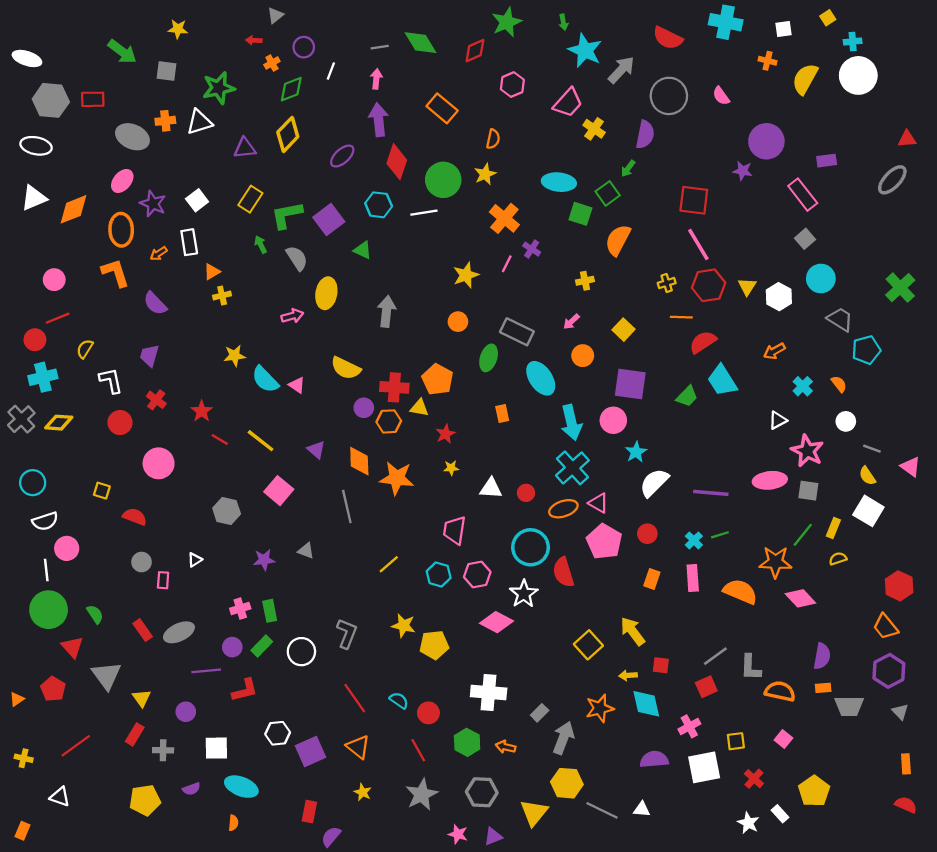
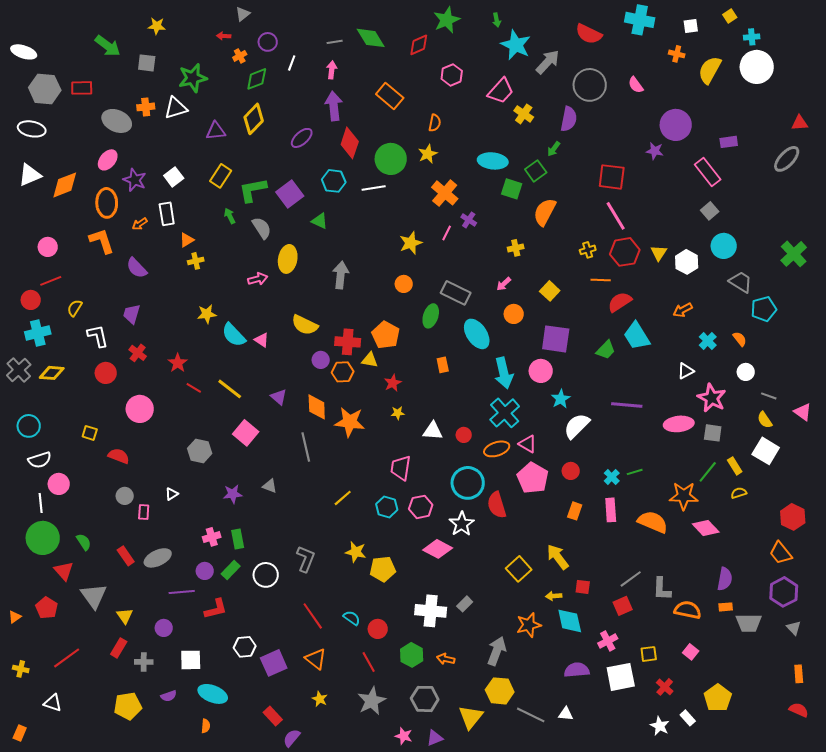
purple line: (711, 493) -> (627, 405), moved
yellow rectangle: (833, 528) -> (735, 466), turned -54
gray rectangle: (540, 713) -> (465, 604), moved
red rectangle: (309, 812) -> (273, 716), turned -54

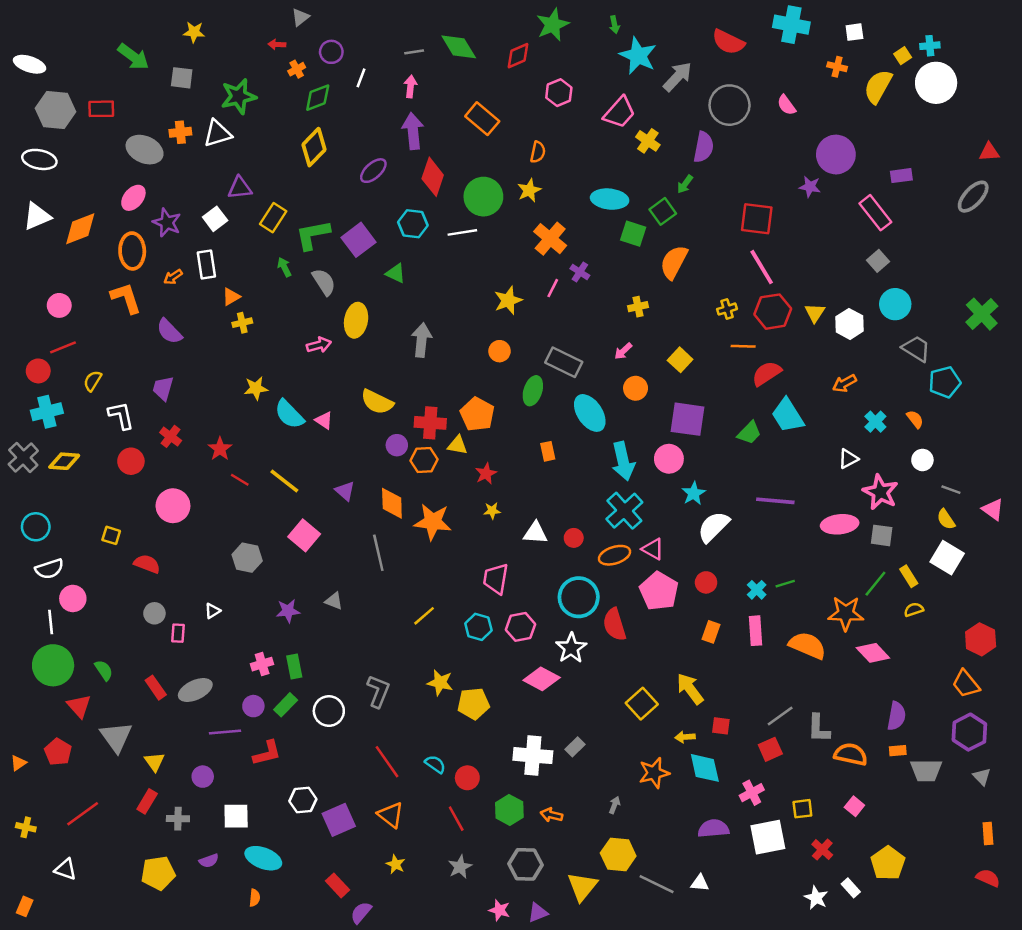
yellow square: (730, 16) -> (903, 56), moved
purple triangle: (216, 131) -> (240, 188), moved
gray arrow: (497, 651) -> (614, 805), size x0.5
gray star: (372, 701) -> (460, 867), size x0.7

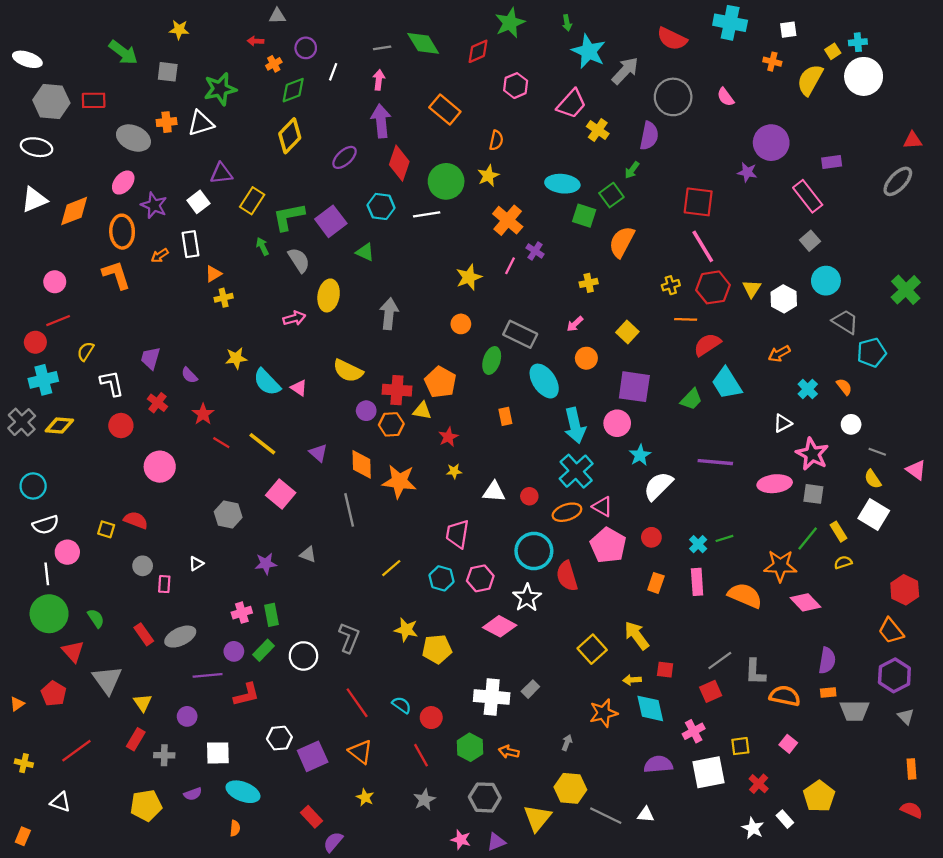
gray triangle: (300, 17) -> (277, 16), turned 36
purple semicircle: (169, 331) -> (189, 375), moved, size x0.7
yellow square: (111, 535) -> (106, 529), moved

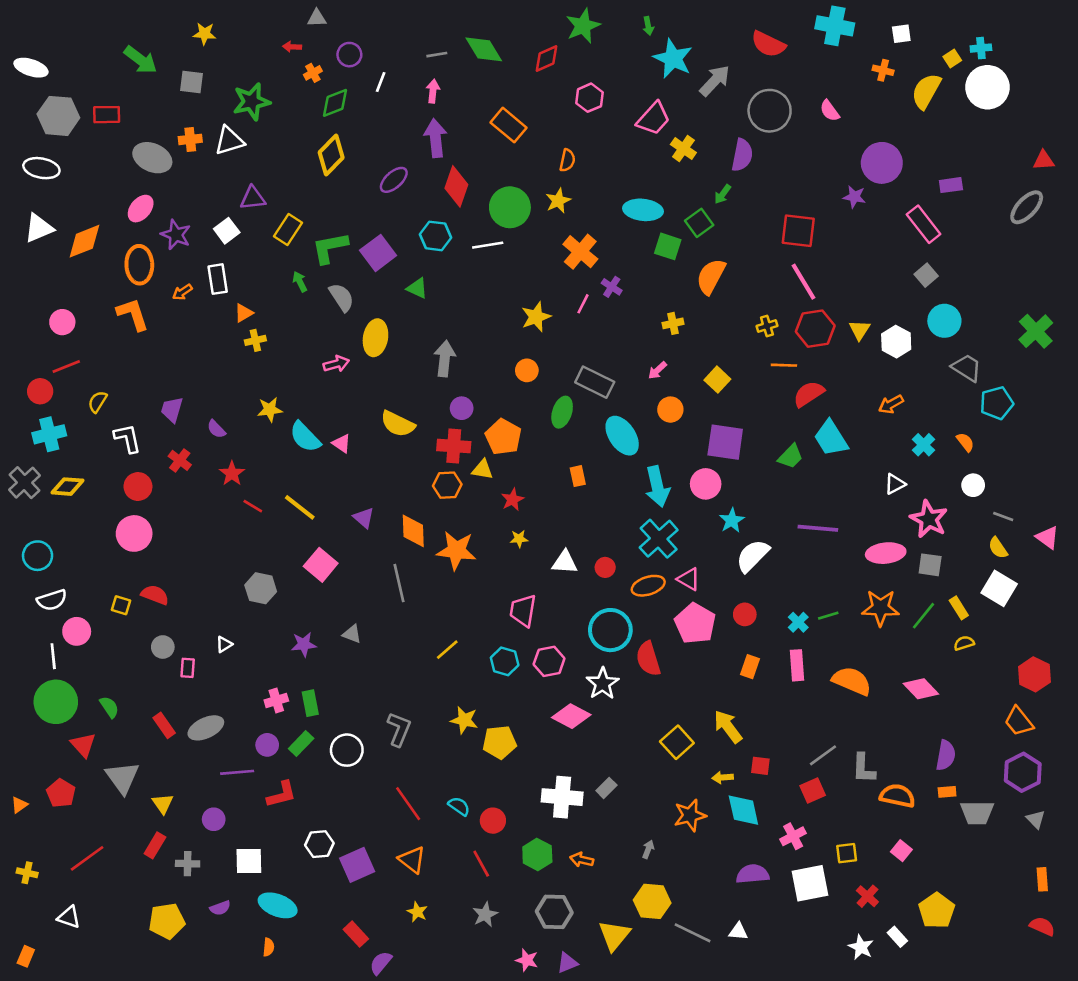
purple circle: (366, 411) -> (462, 408), moved
pink circle: (160, 467) -> (134, 533), moved
orange star: (780, 566) -> (880, 608), moved

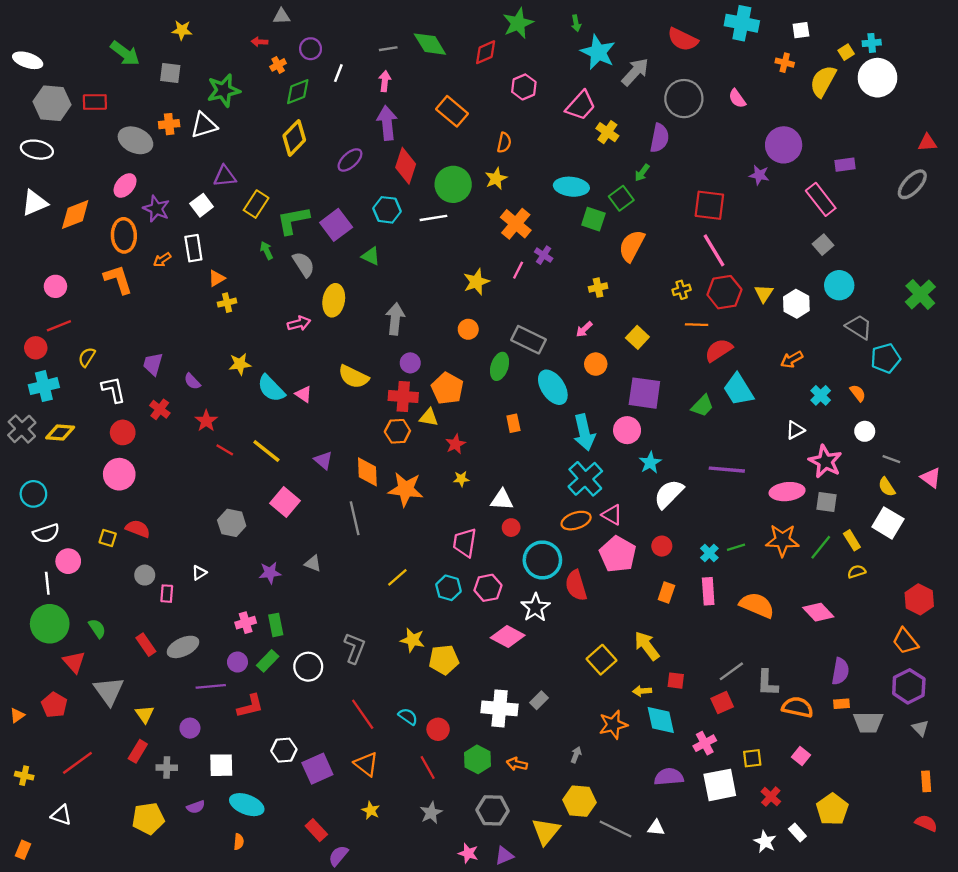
red circle: (605, 567) -> (511, 528), moved

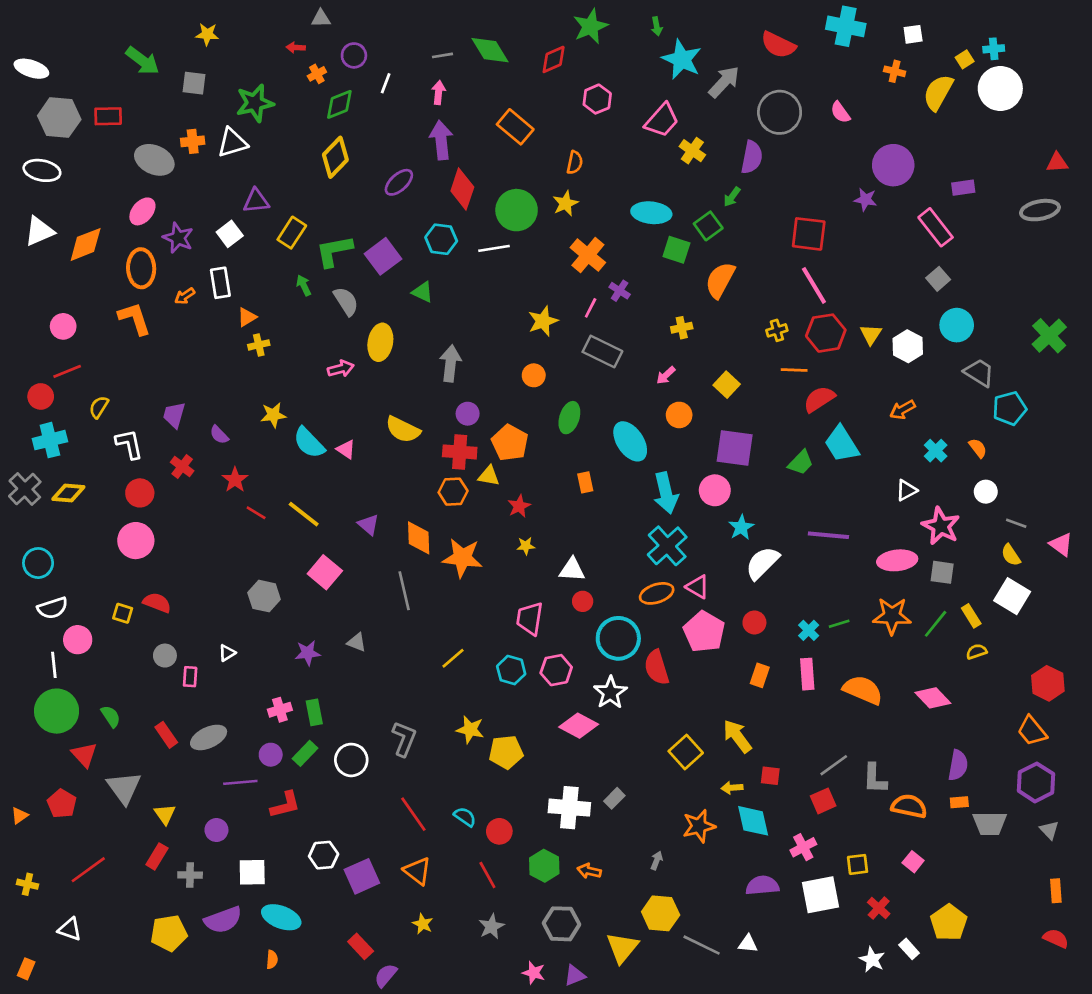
gray ellipse: (912, 184) -> (1040, 210), turned 36
gray rectangle: (528, 340) -> (602, 352), moved
purple semicircle: (196, 807) -> (223, 920), size x1.8

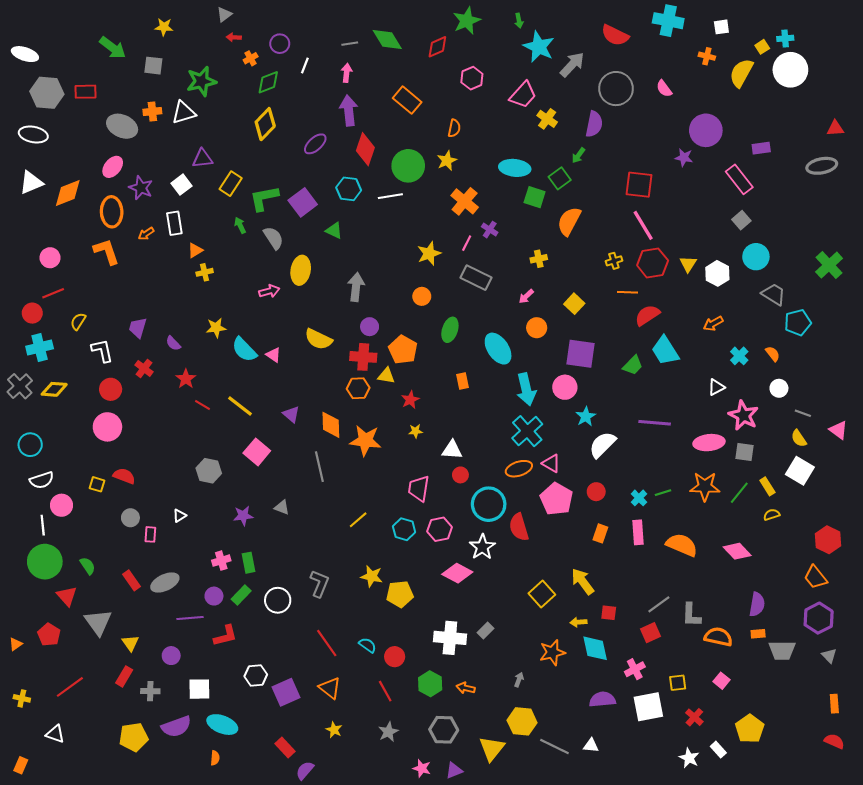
gray triangle: (321, 18) -> (224, 14), moved, turned -35

